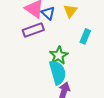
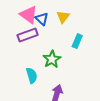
cyan semicircle: (58, 72) -> (32, 75), moved, size x0.7

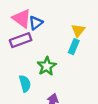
yellow triangle: (63, 17) -> (78, 30), moved
blue triangle: (42, 19) -> (36, 23), turned 40

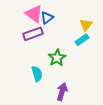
cyan rectangle: (74, 47) -> (82, 40), turned 32

